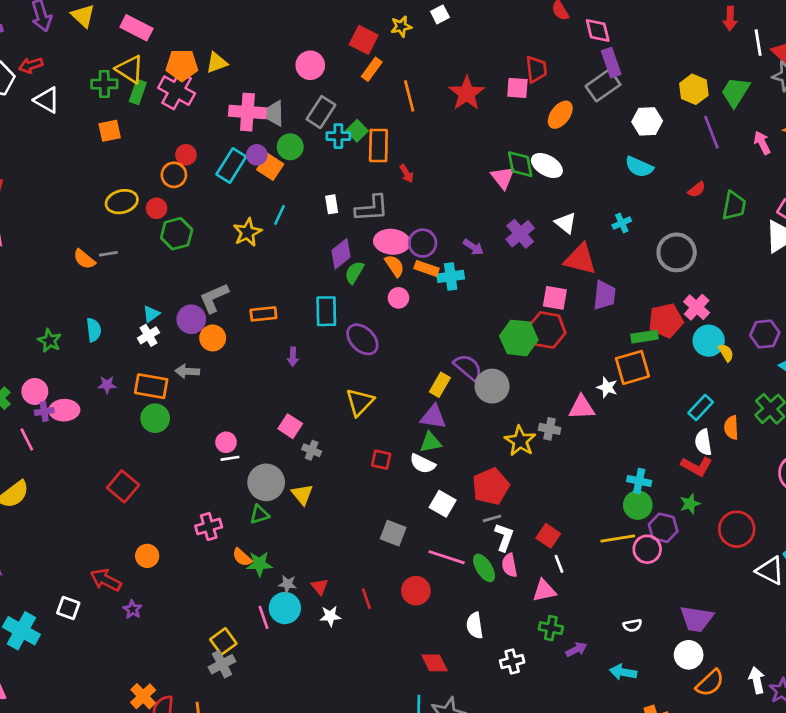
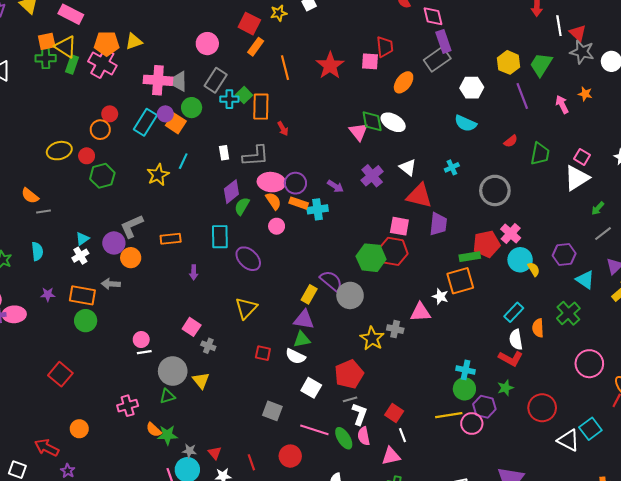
orange square: (110, 131) -> (47, 41), moved
gray line: (108, 254) -> (44, 211), moved

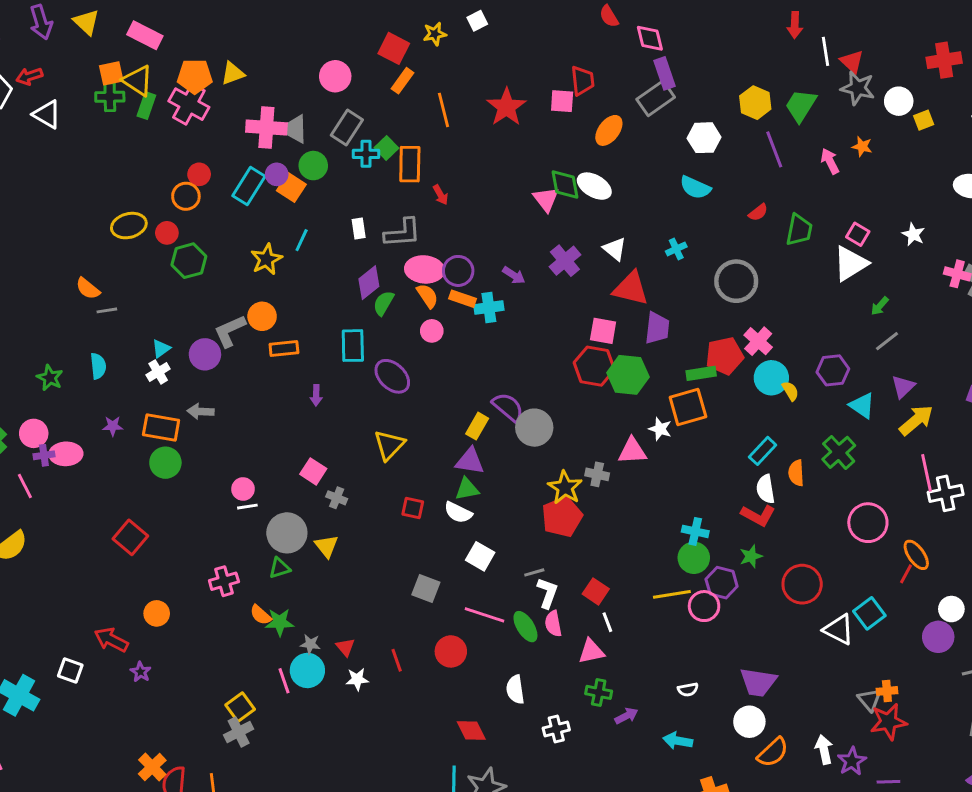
orange circle: (131, 258) -> (262, 316), moved
green hexagon: (371, 258) -> (628, 375), moved
red pentagon: (349, 374) -> (562, 517), moved

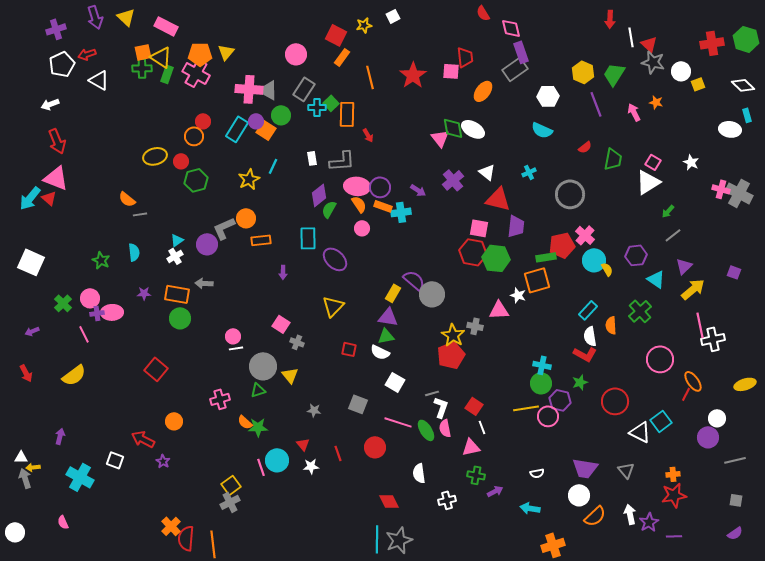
yellow triangle: (233, 73) -> (226, 52), turned -30
gray star: (310, 644) -> (314, 410), moved
gray triangle: (869, 700) -> (626, 470), moved

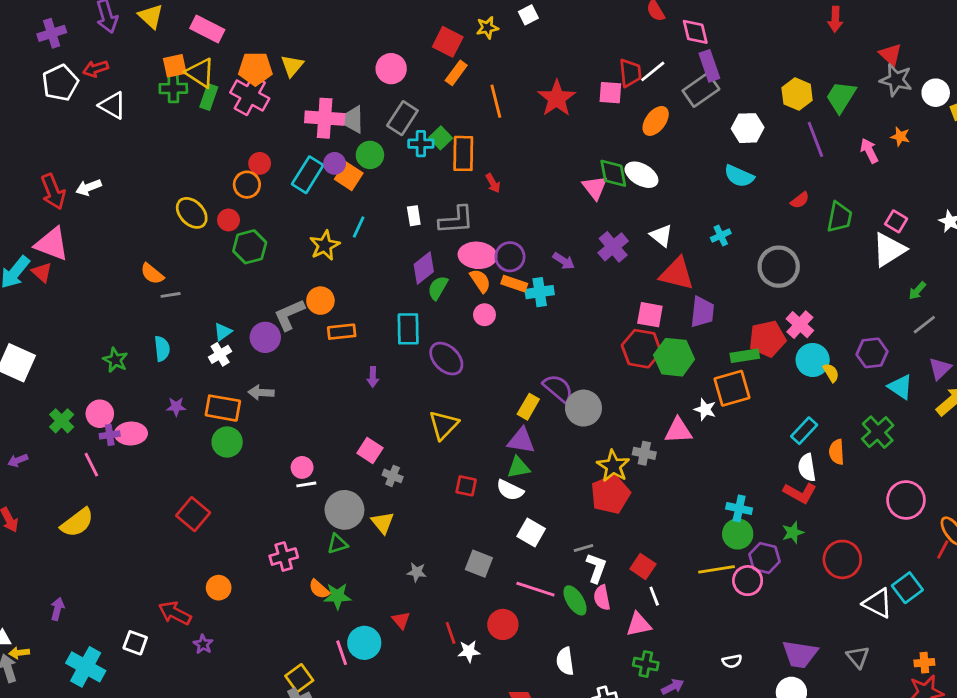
white line: (631, 37) -> (653, 71), moved, turned 60
white arrow: (50, 104) -> (88, 187), moved
yellow ellipse: (155, 156) -> (192, 213), turned 60
white star: (311, 466) -> (469, 651), moved

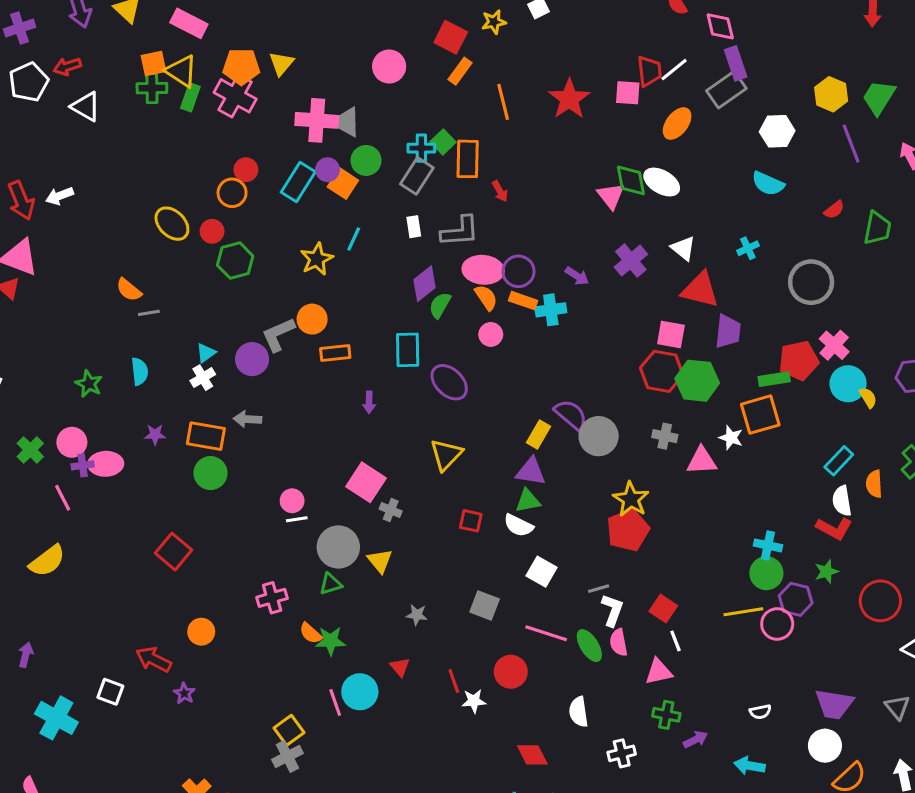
gray rectangle: (402, 118) -> (417, 176), moved
pink square: (370, 450) -> (366, 482), size x1.4
gray cross: (644, 453) -> (665, 436), moved

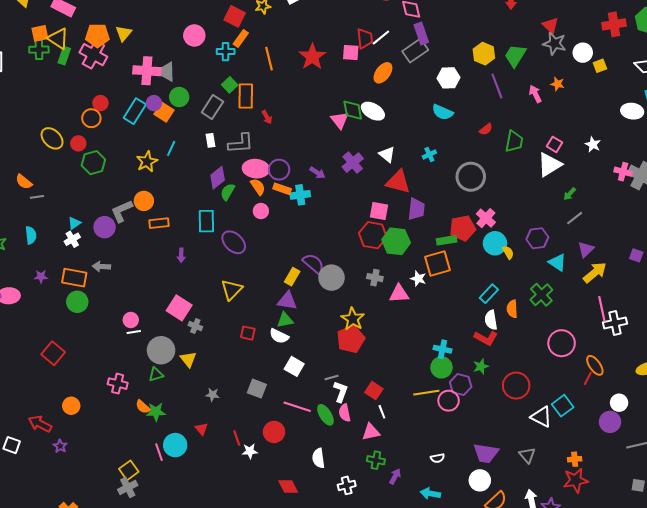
cyan cross: (421, 148) -> (226, 52), moved
pink cross: (272, 598) -> (118, 384), turned 30
purple arrow: (696, 739) -> (395, 476), turned -35

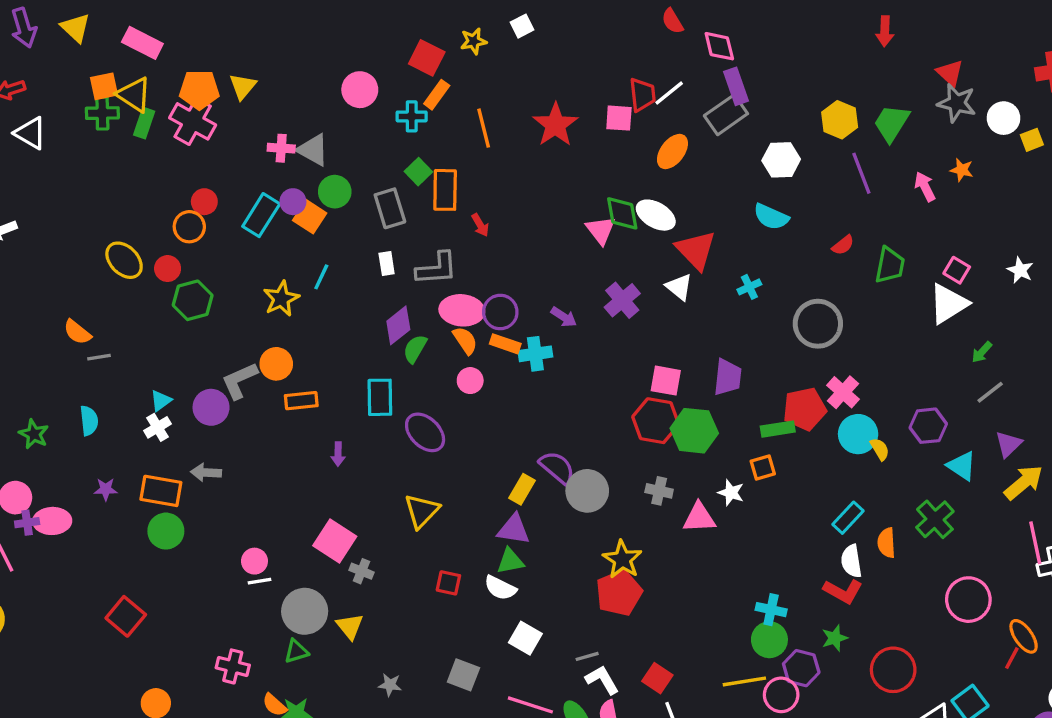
pink cross: (147, 71) -> (281, 148), size x0.6
gray rectangle: (212, 107) -> (390, 208), turned -50
red triangle: (398, 182) -> (696, 250), moved, turned 32
orange square: (437, 263) -> (763, 467), size x0.6
white L-shape: (341, 392) -> (602, 680), turned -50

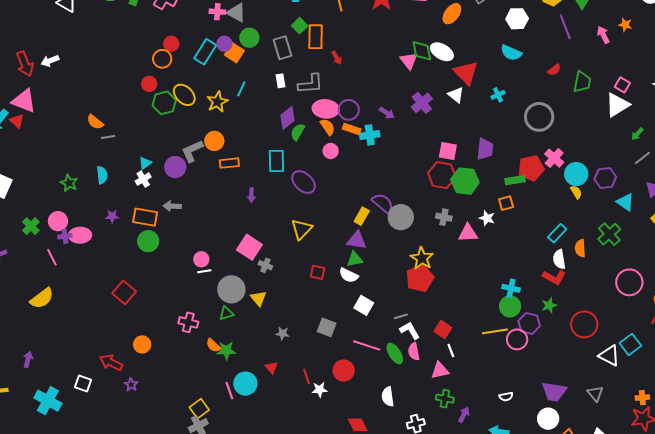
yellow ellipse: (124, 260) -> (184, 95), moved
cyan circle: (858, 434) -> (576, 174), moved

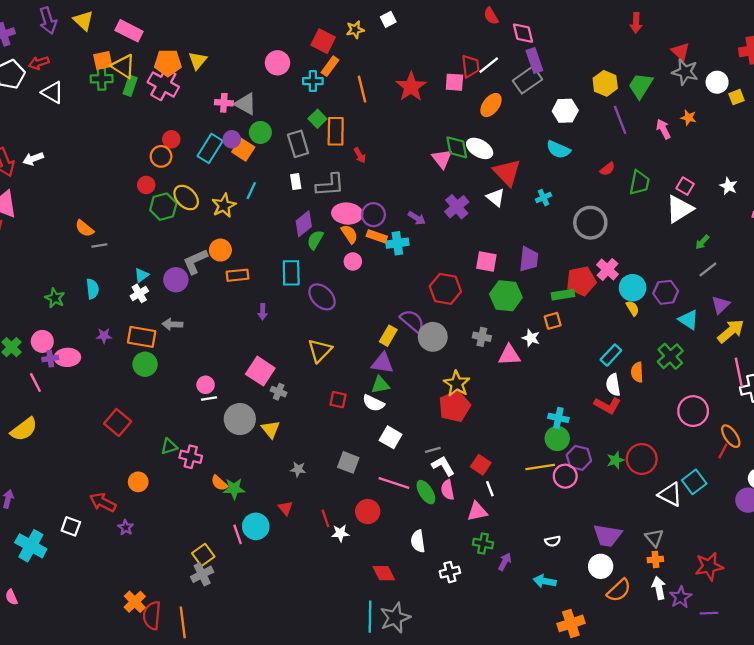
red hexagon: (442, 175) -> (445, 289), moved
green star: (549, 305) -> (615, 460), moved
green triangle: (226, 313) -> (169, 446), moved
orange cross: (642, 398) -> (655, 559), moved

